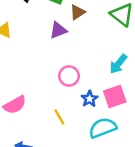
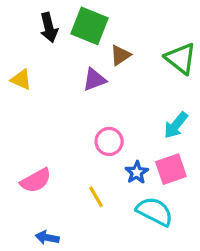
cyan semicircle: (103, 128) -> (155, 211), turned 48

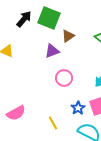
black arrow: (49, 28) -> (24, 19), turned -126
pink circle: (109, 141) -> (64, 78), moved

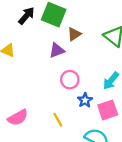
blue star: (78, 108) -> (85, 100), moved
yellow line: (53, 123) -> (58, 120), moved

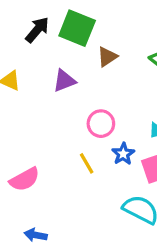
purple triangle: (57, 50) -> (64, 81), moved
yellow line: (58, 120) -> (87, 163), moved

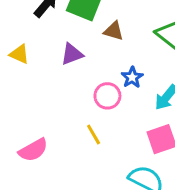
brown triangle: (107, 57) -> (114, 31), turned 50
blue star: (123, 154) -> (132, 77), moved

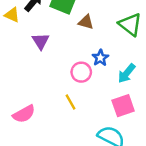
yellow triangle: (19, 54) -> (12, 15), moved
purple triangle: (72, 54) -> (41, 41), moved, turned -42

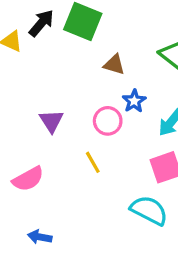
brown triangle: (86, 22) -> (114, 65), moved
purple triangle: (41, 41) -> (51, 121), moved

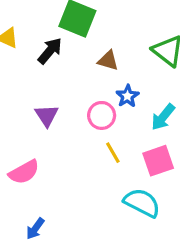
black arrow: (41, 23) -> (50, 51), moved
yellow line: (93, 162) -> (113, 153), moved
blue arrow: (40, 237) -> (35, 229), turned -65

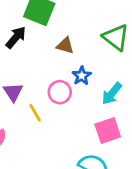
yellow line: (113, 153) -> (35, 113), moved

